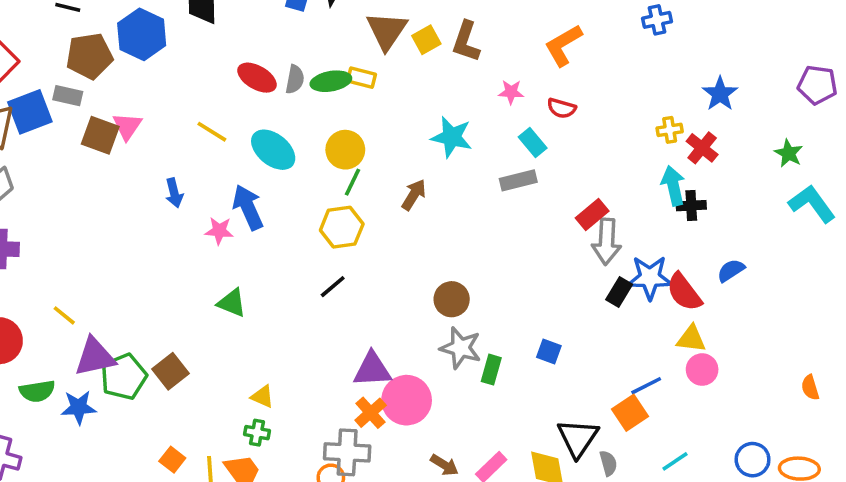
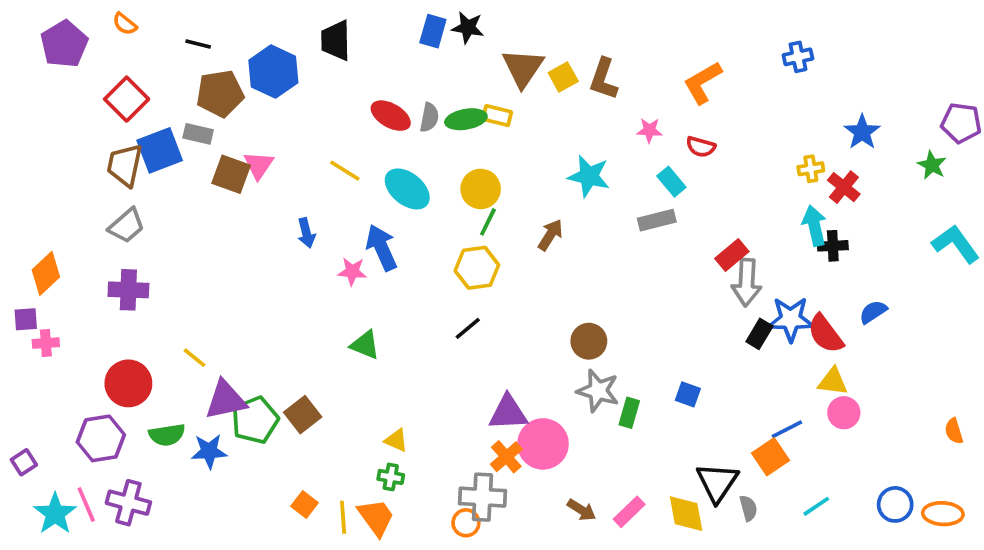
green star: (789, 153) -> (932, 165), moved

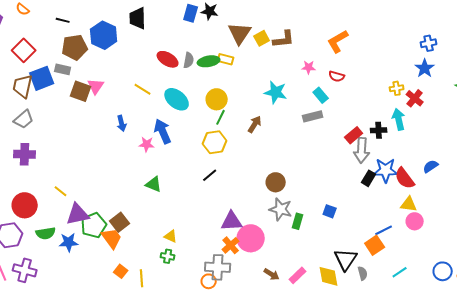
blue cross: (798, 57) -> (429, 43), moved
brown L-shape: (604, 79) -> (284, 39), turned -115
black cross: (833, 246) -> (379, 130), moved
orange trapezoid: (376, 517) -> (112, 238), moved

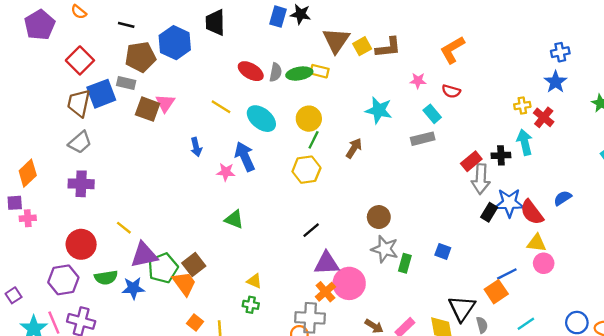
black line: (210, 175) -> (311, 230), moved

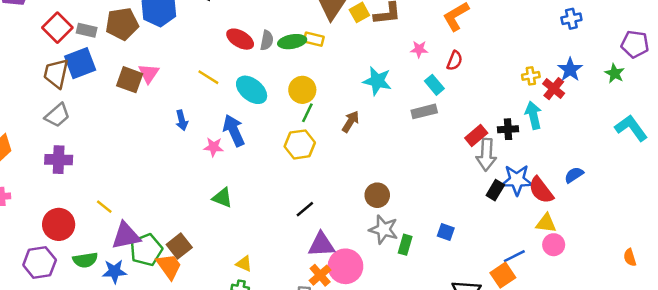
blue star: (556, 82) -> (570, 70), moved
gray rectangle: (126, 83) -> (87, 30), moved
red semicircle: (451, 91) -> (455, 61), turned -84

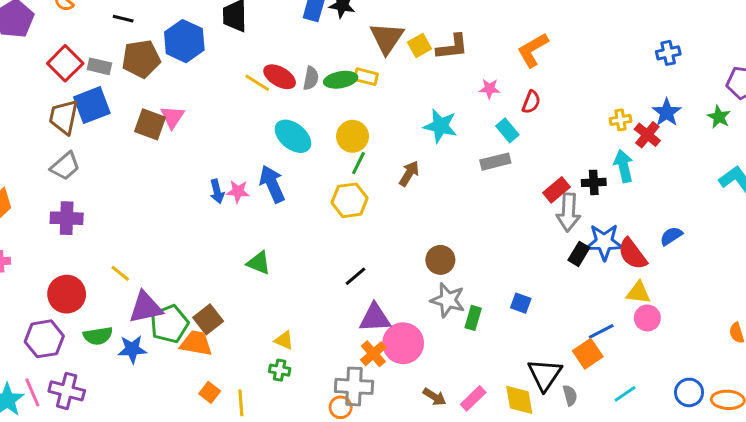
yellow line: (208, 77) -> (257, 83), moved
blue arrow: (182, 120) -> (217, 191), moved
pink star: (213, 147) -> (238, 191), moved
orange trapezoid: (169, 266) -> (196, 343), turned -44

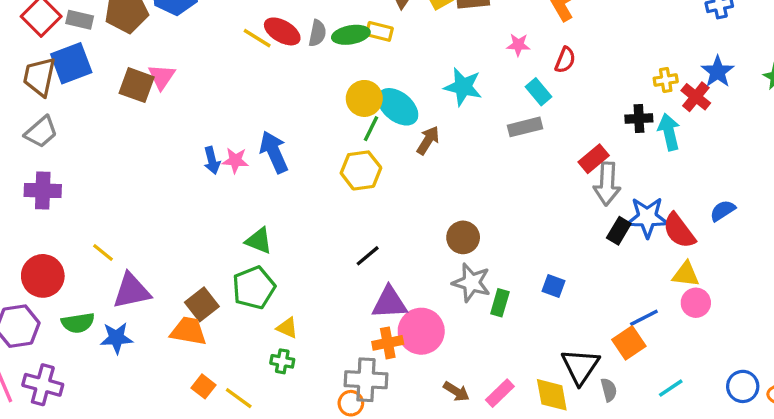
cyan ellipse: (293, 136) -> (398, 107), moved
black cross: (594, 182) -> (639, 119), moved
green pentagon: (169, 324) -> (254, 288), moved
orange cross: (373, 354) -> (388, 343), turned 30
yellow line: (241, 403) -> (239, 398), turned -50

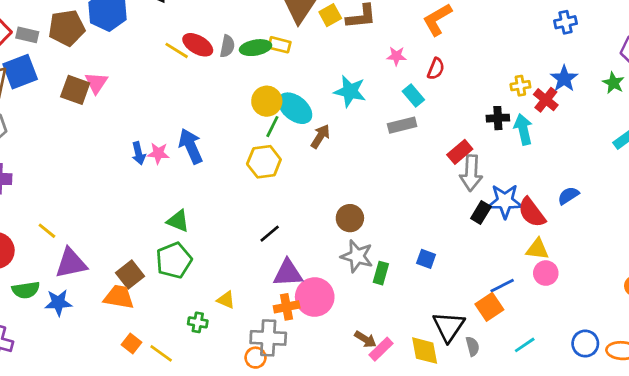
yellow triangle: (287, 328) -> (226, 300), moved
brown arrow: (456, 391) -> (365, 339), moved

